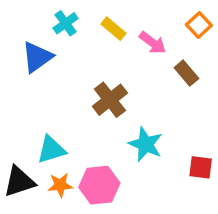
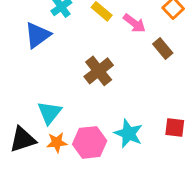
cyan star: (146, 144) -> (128, 134), moved
cyan triangle: (51, 150) -> (49, 113), turned -35

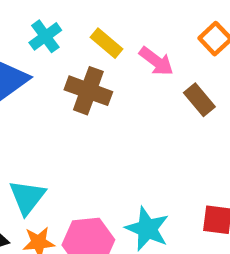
brown cross: (99, 71) -> (88, 91), moved, turned -32

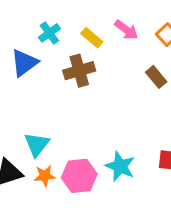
pink arrow: (156, 61) -> (126, 30), moved
brown cross: (88, 91) -> (79, 71), turned -36

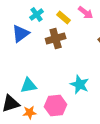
cyan triangle: (37, 144) -> (29, 86), turned 42
cyan star: (120, 166) -> (80, 85), moved
orange star: (45, 176) -> (30, 113), moved

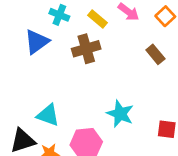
cyan cross: (37, 15) -> (59, 15), turned -32
cyan triangle: (29, 86) -> (48, 115), turned 30

